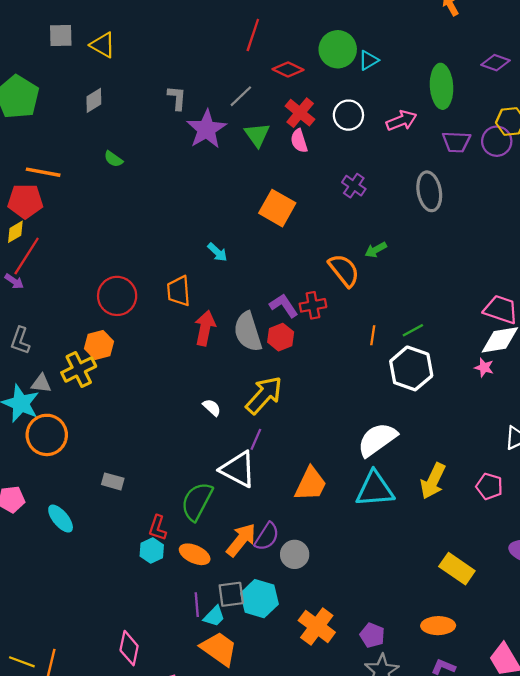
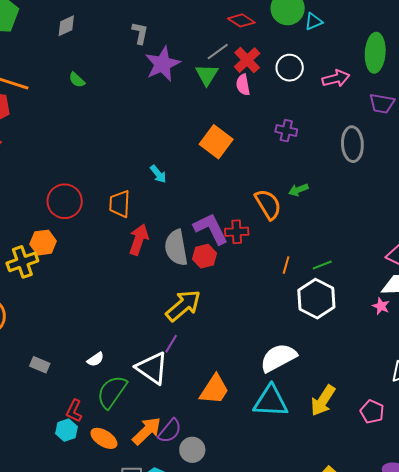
gray line: (241, 96) -> (218, 52), moved
purple cross: (354, 186) -> (286, 131), turned -30
purple L-shape: (284, 306) -> (211, 229), size x1.4
white semicircle: (212, 407) -> (96, 359), moved, turned 96

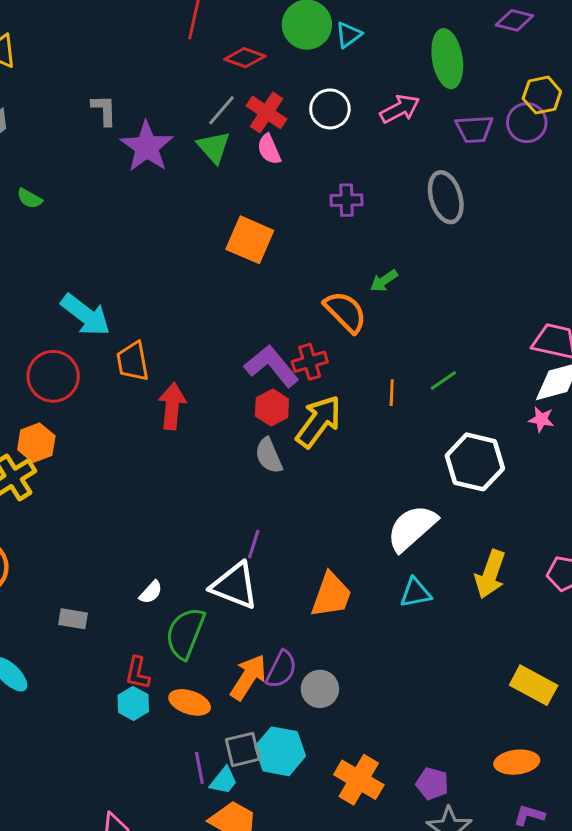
cyan arrow: (158, 174) -> (86, 315), moved, size x1.8
gray semicircle: (176, 248) -> (269, 456), moved, size x0.7
white hexagon: (316, 299) -> (475, 462), moved
yellow arrow: (183, 306) -> (319, 421), moved
cyan triangle: (271, 401) -> (416, 593), size x0.6

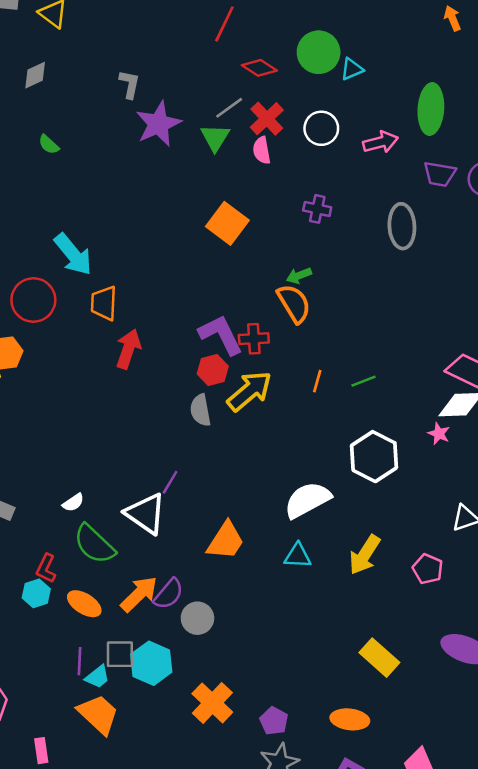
green arrow: (384, 281) -> (299, 276), moved
green semicircle: (185, 633) -> (94, 544), turned -81

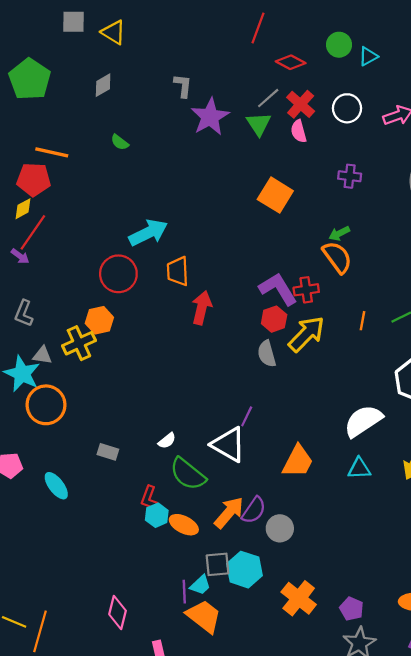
green circle: (319, 52) -> (339, 45), size x0.7
cyan arrow: (73, 254) -> (148, 233), turned -72
cyan hexagon: (36, 593) -> (157, 515), moved
purple line: (80, 661) -> (184, 592), moved

